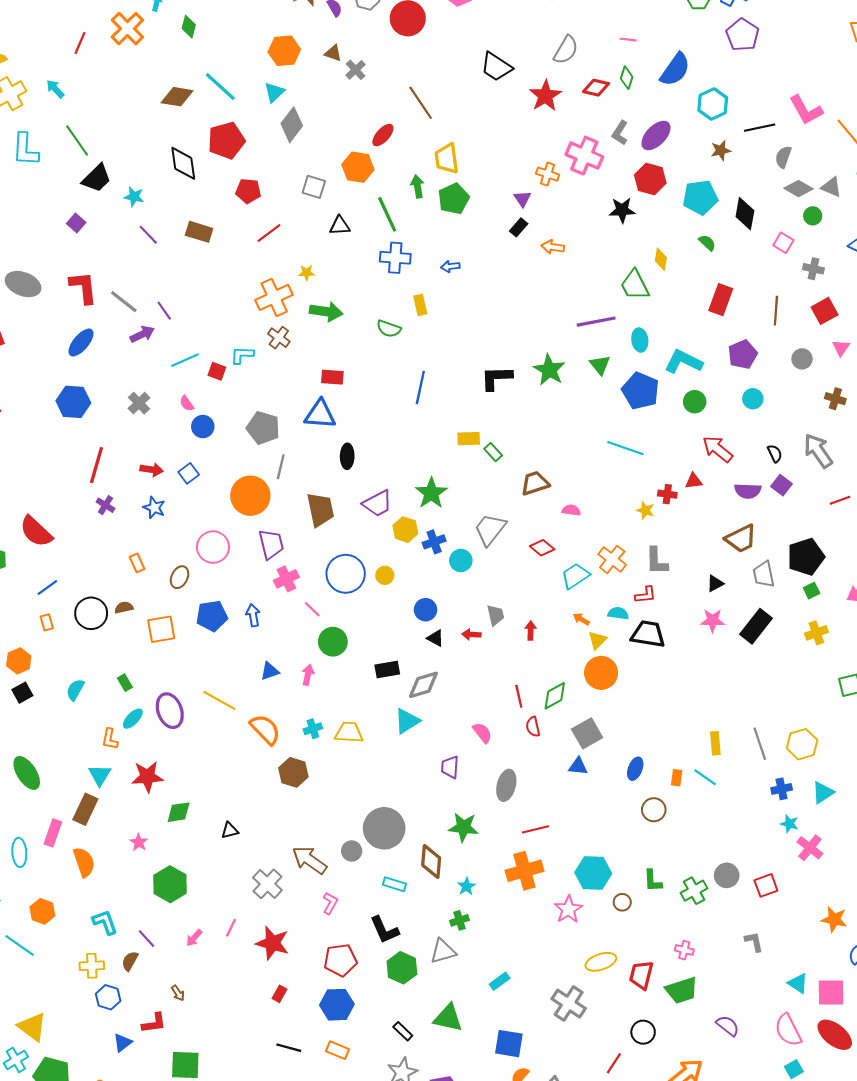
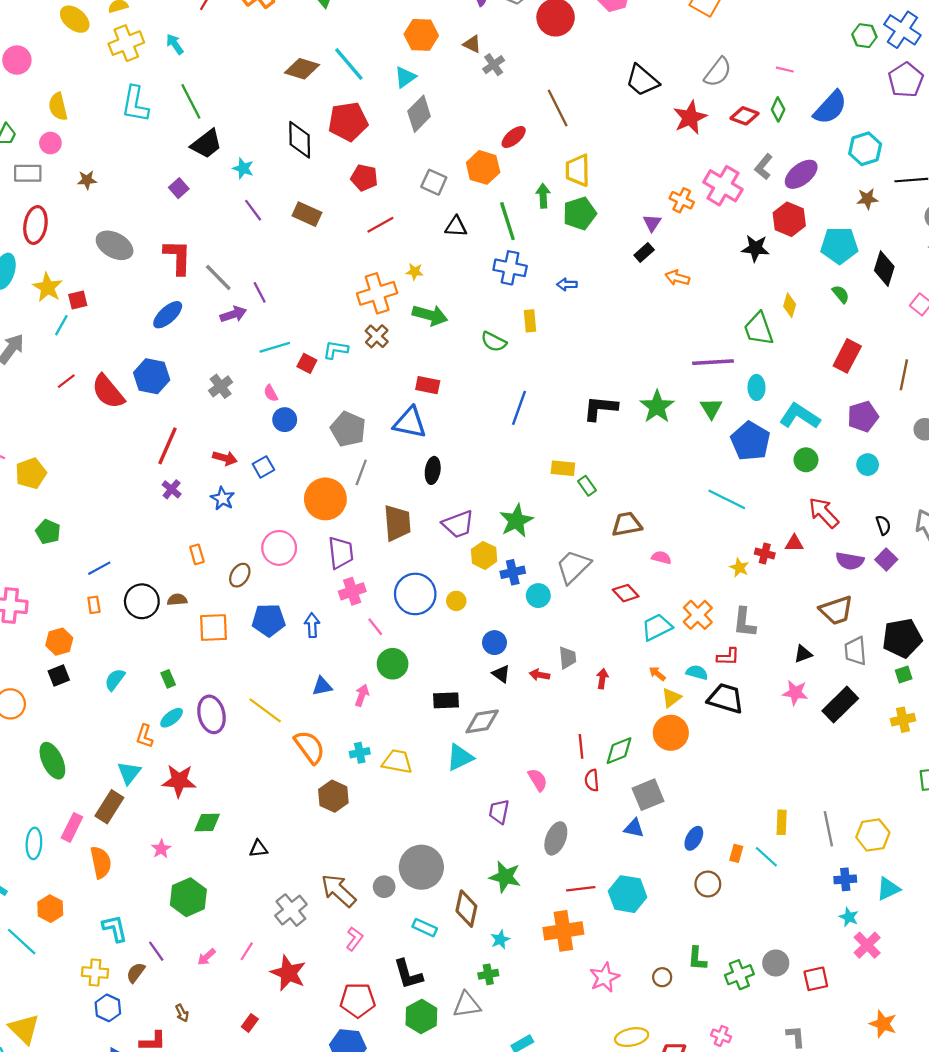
red semicircle: (36, 532) -> (108, 392), moved
cyan hexagon: (593, 873) -> (628, 894), moved
red rectangle: (280, 994) -> (250, 1023), moved

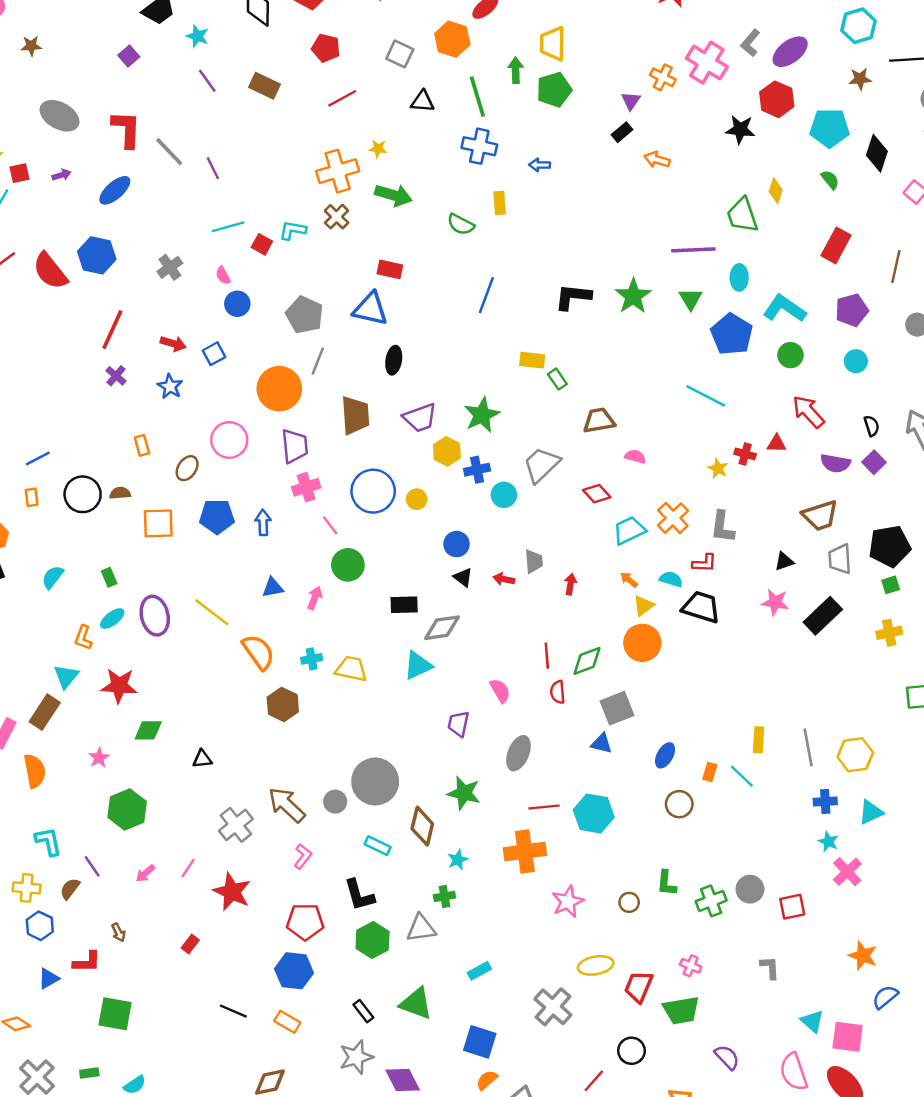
purple arrow: (233, 314) -> (61, 175), moved, size x0.7

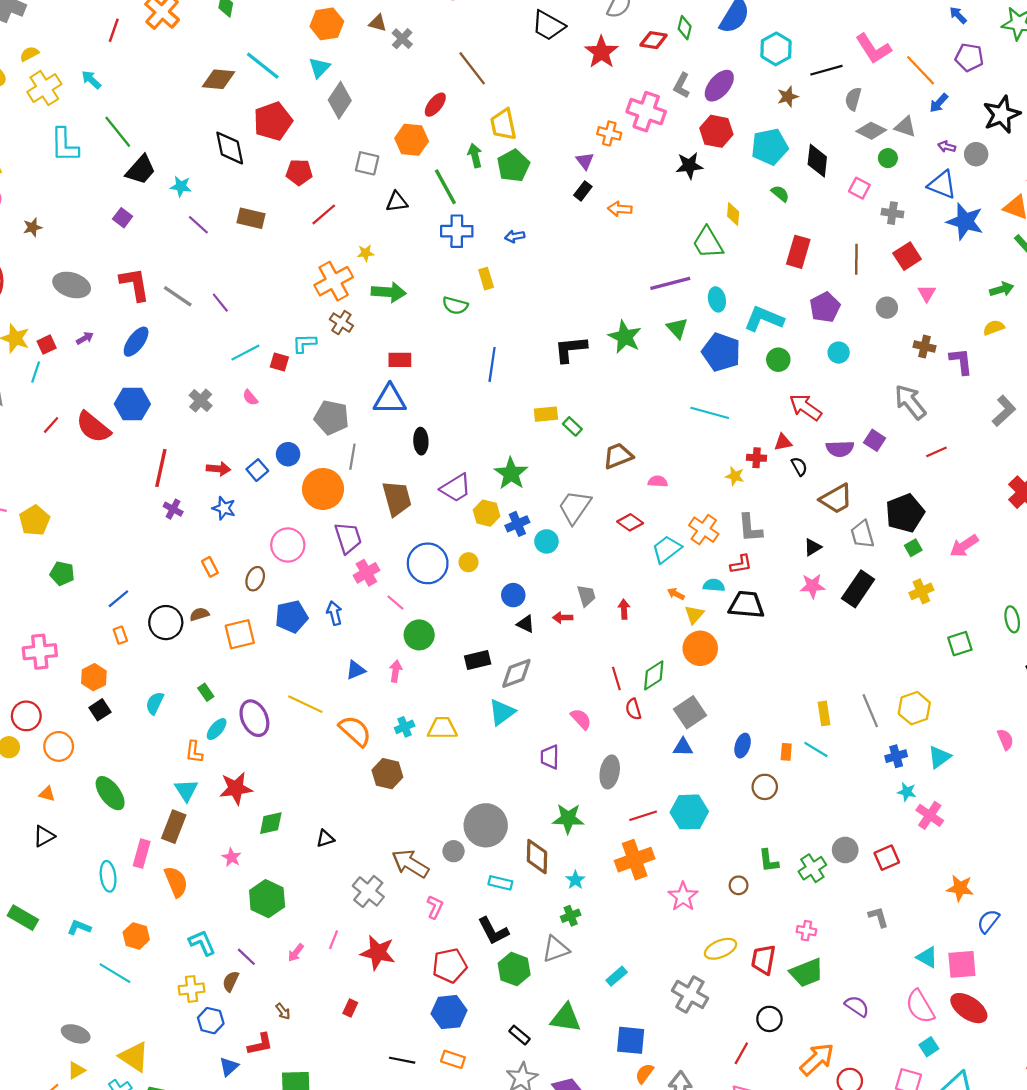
blue circle: (237, 304) -> (288, 454), moved
black semicircle: (872, 426) -> (799, 466), moved

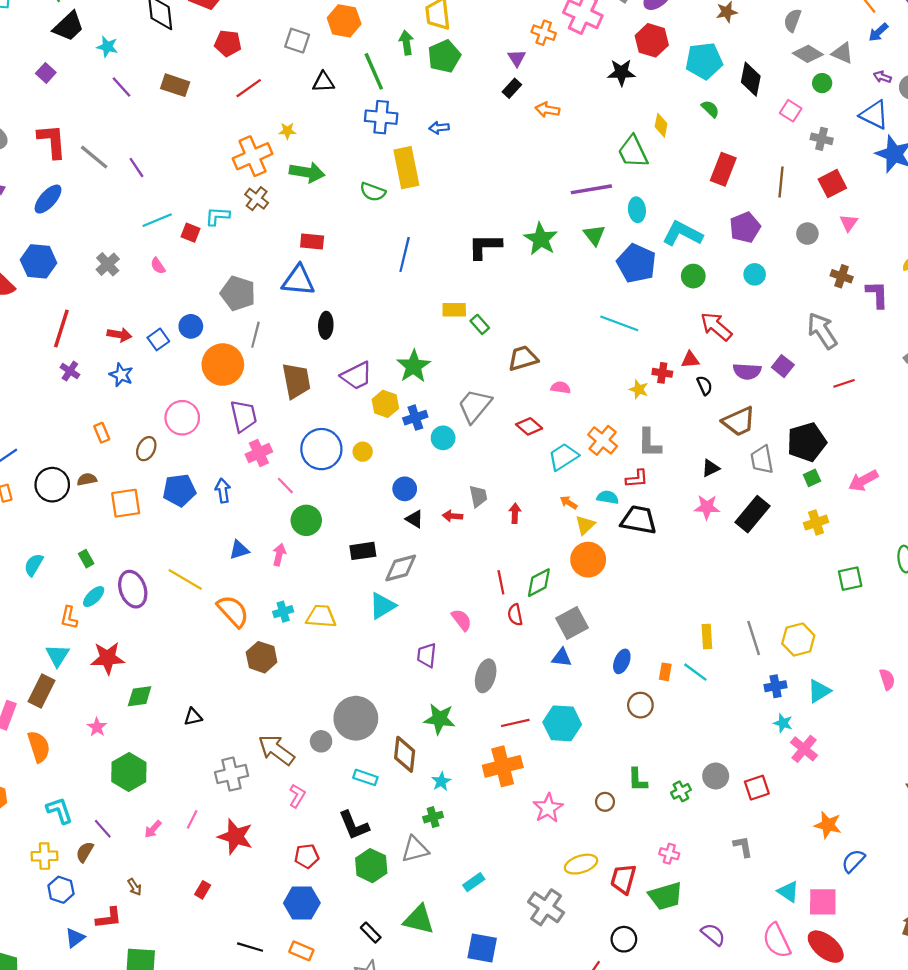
yellow rectangle: (486, 279) -> (406, 168), size x1.8
green cross: (812, 868) -> (681, 791), size x0.7
gray cross: (368, 891) -> (232, 774), turned 32
red pentagon: (450, 966) -> (307, 856), size x0.7

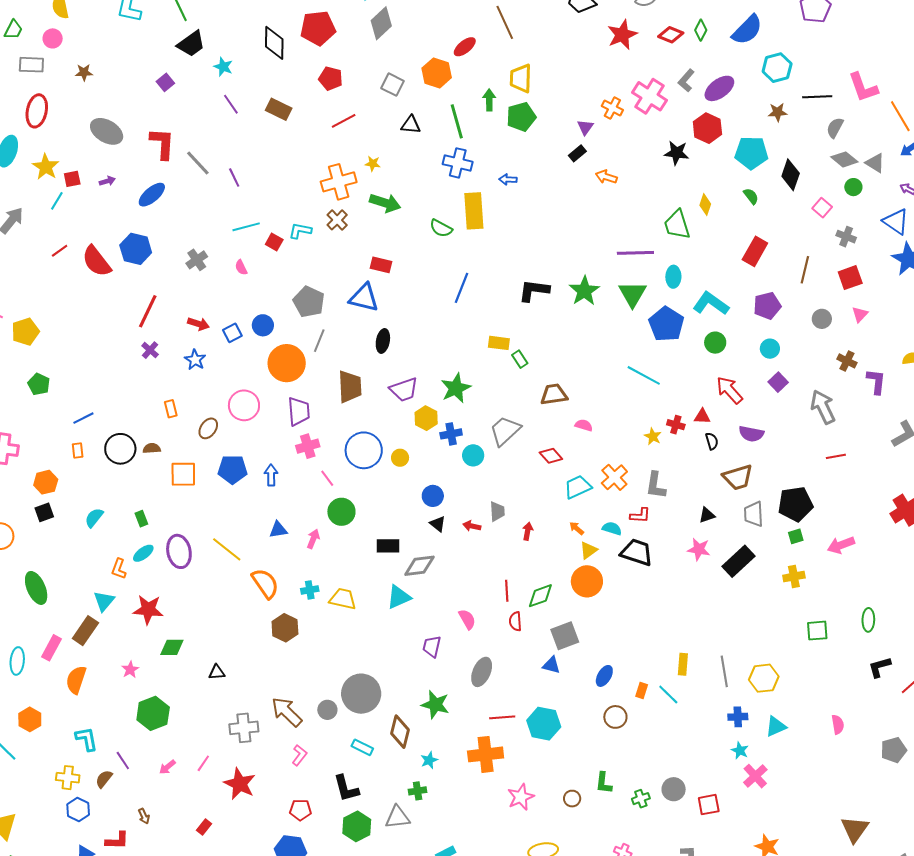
green triangle: (594, 235) -> (632, 294), size x1.4
purple square: (783, 366) -> (778, 382), moved
orange semicircle: (39, 747) -> (76, 680), turned -152

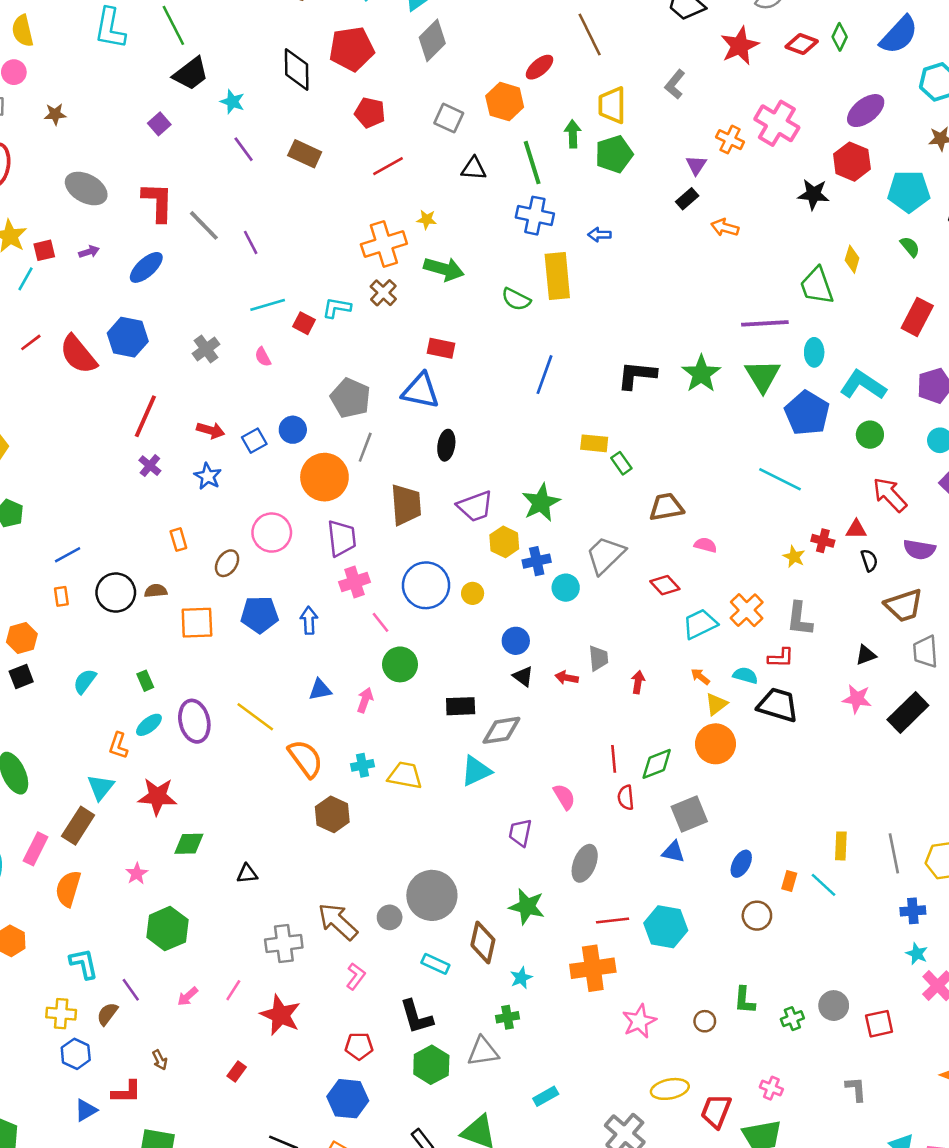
gray L-shape: (686, 80) -> (675, 84), moved

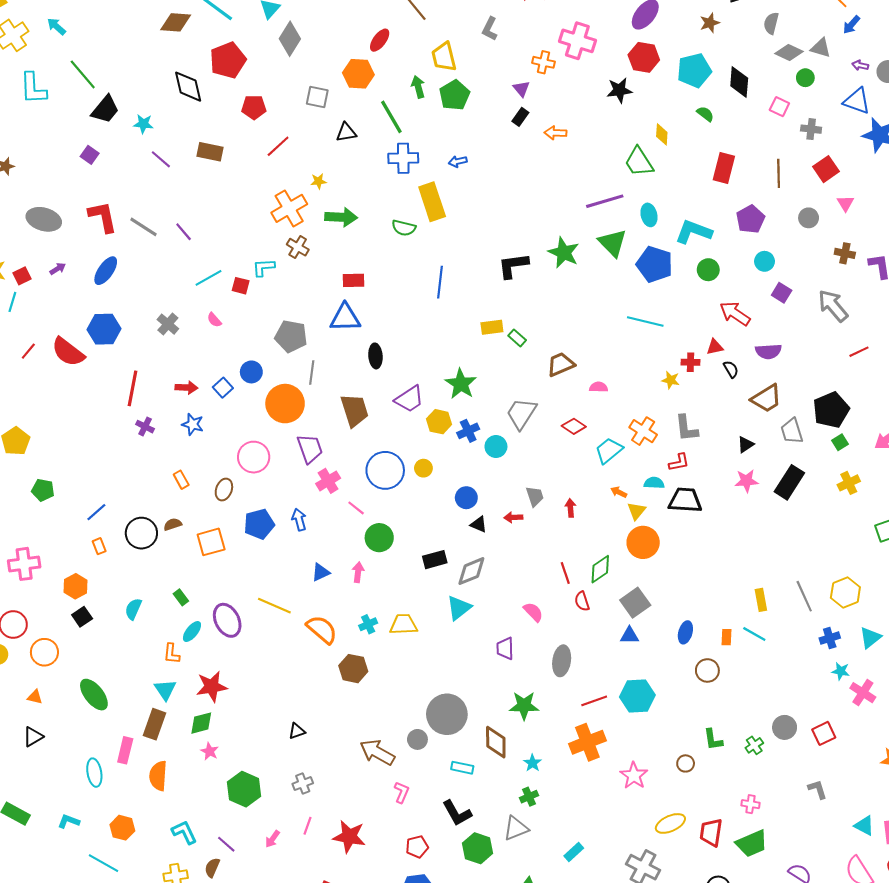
green diamond: (189, 844) -> (201, 723), moved
gray cross: (284, 943) -> (303, 784), moved, size x0.7

